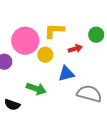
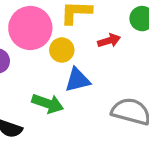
blue triangle: (66, 74) -> (78, 80), moved

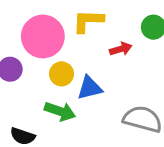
yellow circle: (62, 50) -> (62, 74), moved

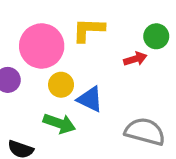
red arrow: (121, 49) -> (135, 59), moved
blue triangle: (90, 88) -> (90, 99), turned 40

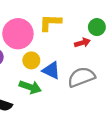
gray semicircle: (145, 132) -> (81, 77), moved, turned -36

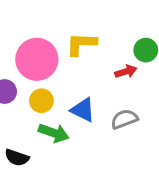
yellow circle: (31, 60) -> (41, 101), moved
gray semicircle: (81, 77) -> (124, 119), size x0.7

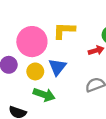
blue triangle: (83, 110) -> (57, 67), moved, turned 42

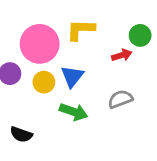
green arrow: (44, 95) -> (74, 112), moved

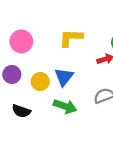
pink circle: (40, 44) -> (21, 41), moved, size x0.7
black semicircle: (21, 134) -> (21, 111), moved

